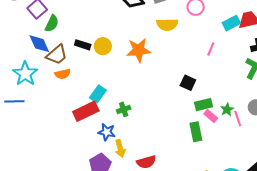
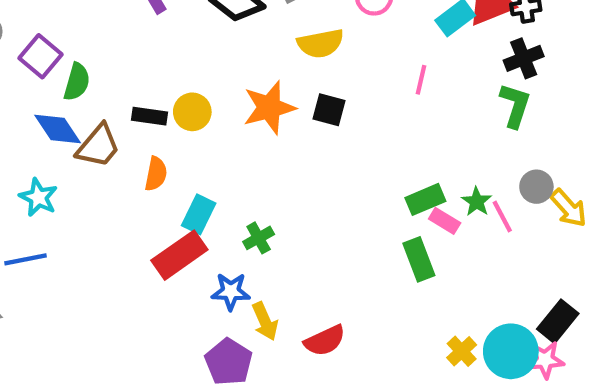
cyan star: (25, 74) -> (38, 197), size x0.7
orange semicircle: (63, 74) -> (156, 174), moved, turned -56
black square: (188, 83) -> (329, 110), moved

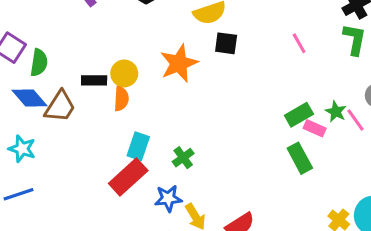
pink line: (421, 80) -> (299, 43), moved, turned -35
black square: (329, 110) -> (226, 43), moved
orange semicircle: (156, 174) -> (121, 99), moved

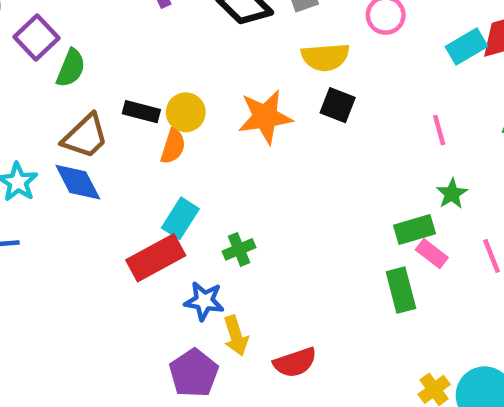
blue diamond: (29, 98) -> (78, 182), moved
green star: (336, 112) -> (452, 194), moved

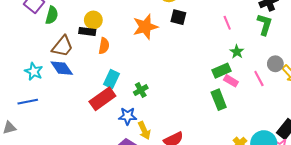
yellow circle: (186, 112) -> (93, 20), moved

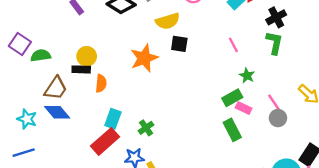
green semicircle: (52, 15) -> (41, 56), turned -108
gray circle: (275, 64) -> (278, 118), moved

